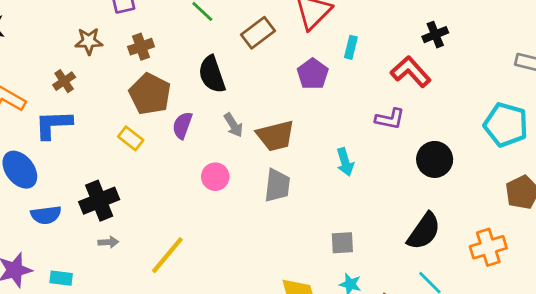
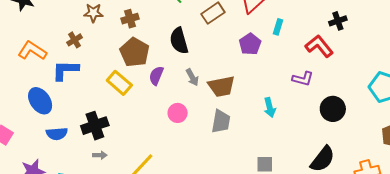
yellow rectangle: (131, 138) -> (119, 83), size x1.4

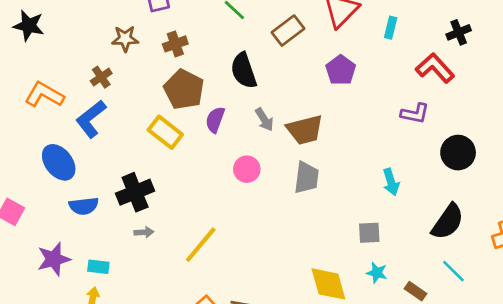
cyan rectangle: (278, 27) -> (391, 28), moved
blue L-shape: (65, 70) -> (91, 119), turned -36
cyan arrow: (270, 107) -> (391, 182), moved

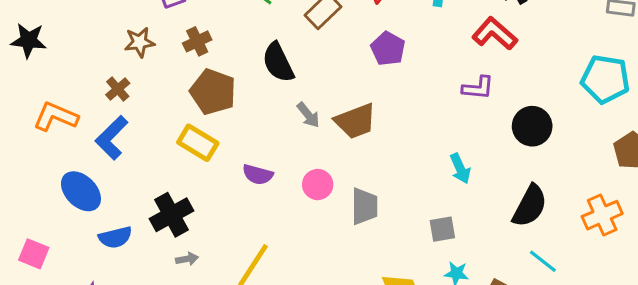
purple semicircle: (215, 120) -> (258, 175), moved, turned -88
pink circle: (247, 169) -> (318, 185), moved
gray trapezoid: (306, 178) -> (364, 206), moved

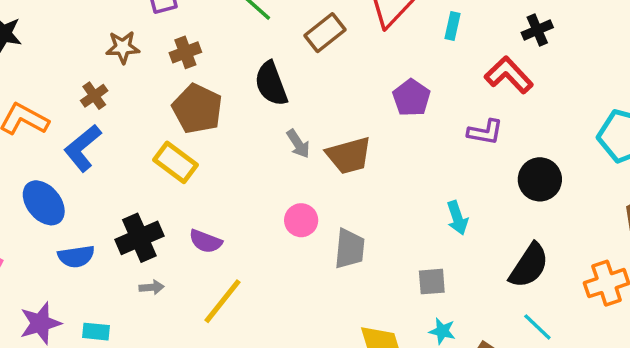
purple pentagon: (388, 49) -> (411, 98), moved
purple semicircle: (258, 175) -> (206, 241), moved

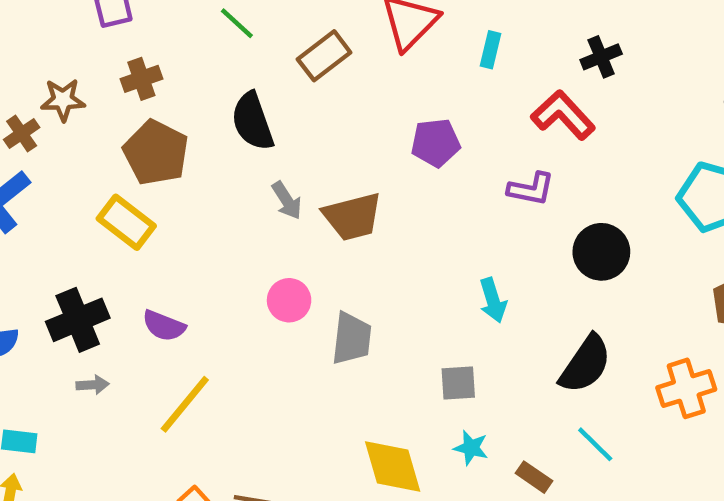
brown star: (123, 47) -> (63, 100), moved
purple pentagon: (411, 98) -> (436, 143), turned 30

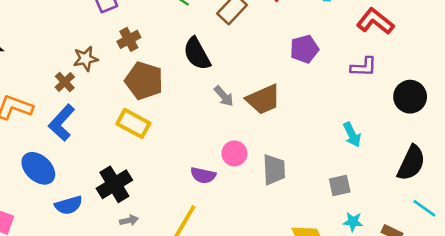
purple semicircle: (164, 326) -> (203, 175), moved

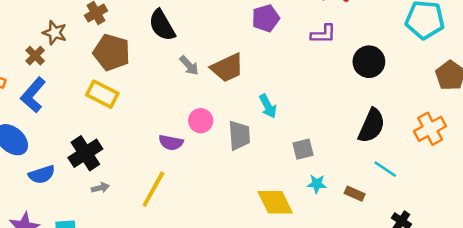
brown star: (86, 59) -> (55, 33), turned 30
cyan arrow: (352, 135) -> (268, 106), moved

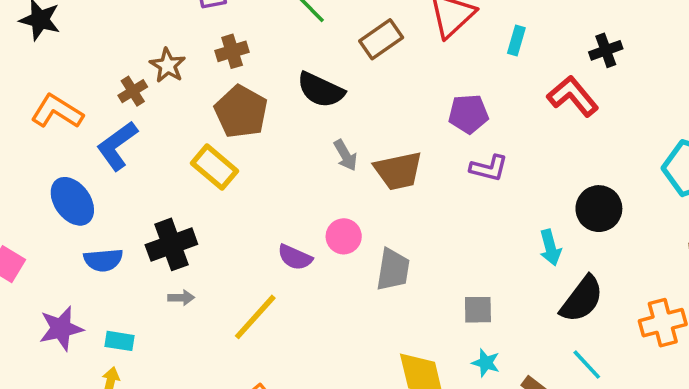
black semicircle: (162, 25) -> (321, 90), turned -48
purple L-shape: (323, 34) -> (489, 168), moved
cyan arrow: (268, 106) -> (550, 248), moved

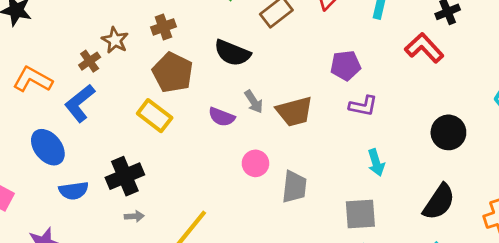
cyan arrow: (550, 248) -> (376, 163), moved
purple semicircle: (295, 257) -> (222, 117), moved
gray square: (478, 310) -> (360, 214), size x1.4

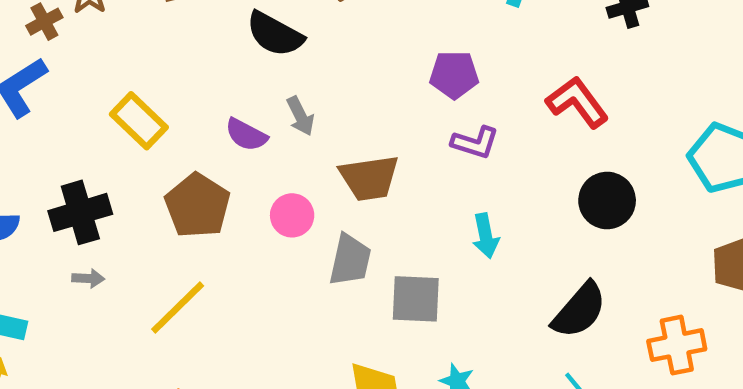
red L-shape: (424, 48) -> (577, 102), moved
brown pentagon: (173, 73) -> (198, 206), moved
brown trapezoid: (294, 111) -> (369, 178), moved
gray square: (360, 214) -> (416, 299), moved

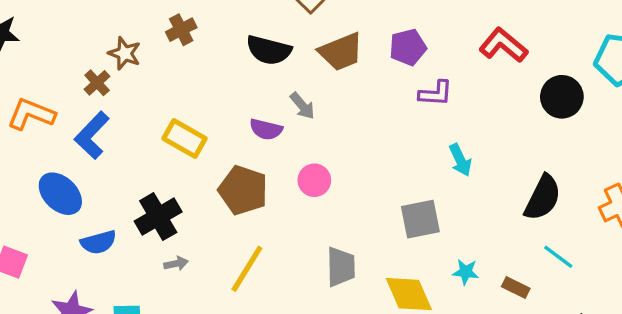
brown trapezoid: (369, 178) -> (341, 52), moved
black circle: (607, 200) -> (562, 97), moved
gray trapezoid: (350, 260) -> (341, 267), moved

